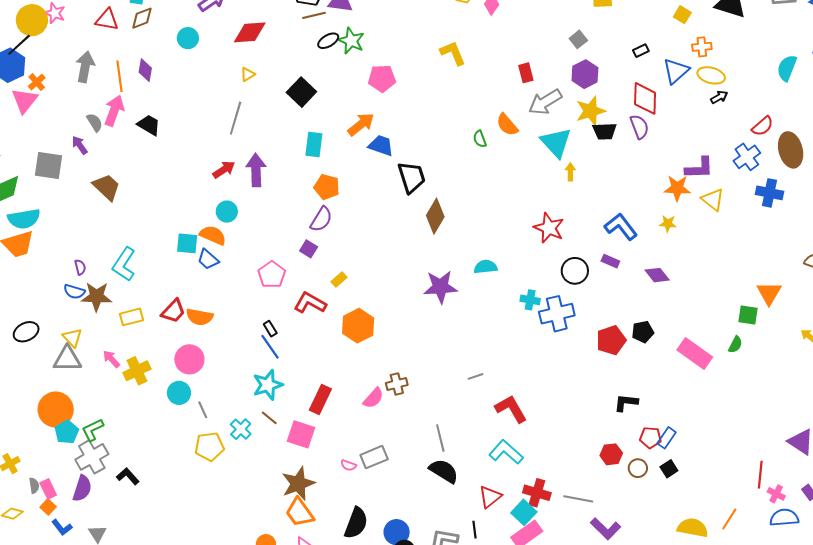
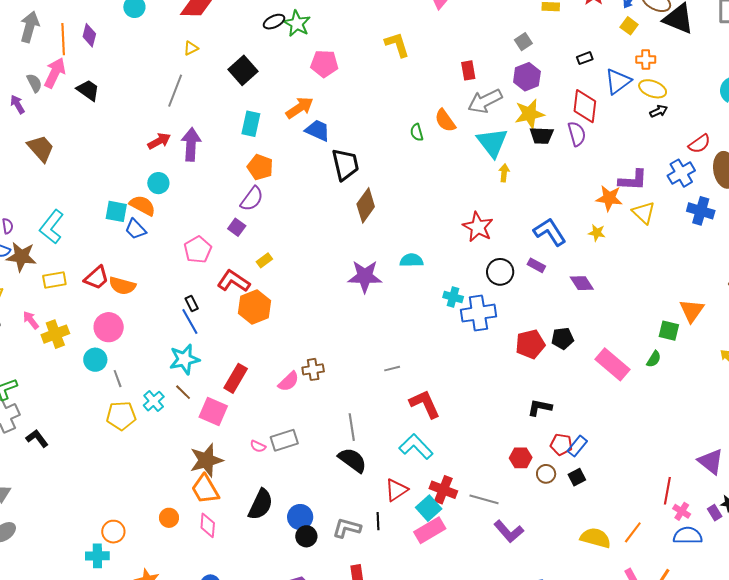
orange hexagon: (358, 326) -> (255, 307), moved

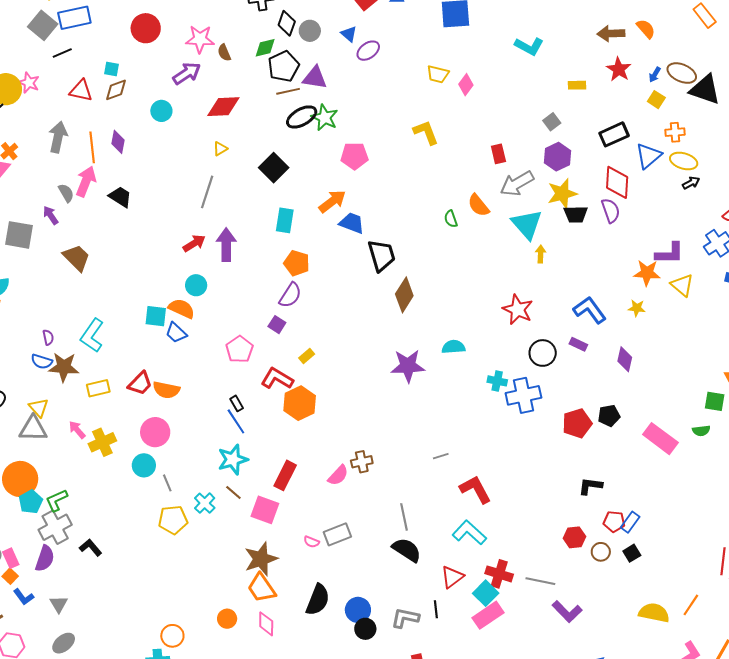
black ellipse: (274, 22) -> (302, 117), size x1.4
black rectangle: (585, 58) -> (614, 134), size x1.8
purple diamond: (582, 283) -> (625, 359), turned 50
green semicircle: (654, 359) -> (701, 431), turned 54

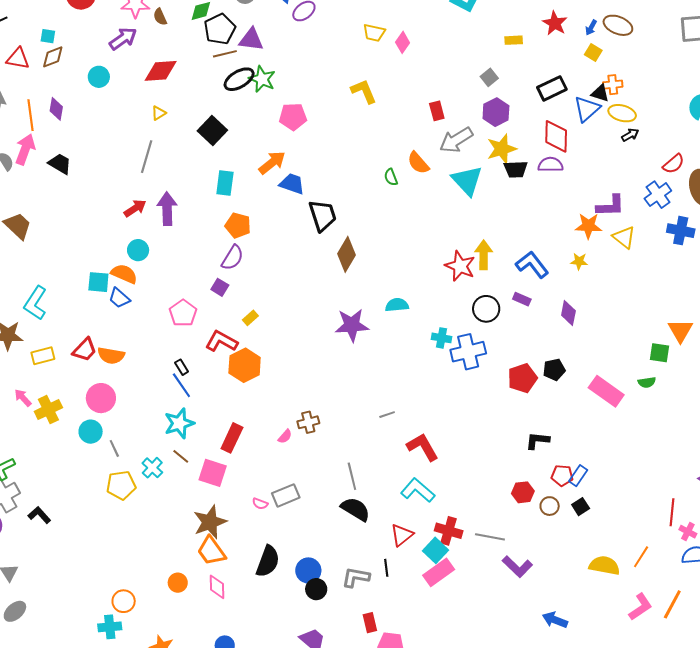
black triangle: (705, 90) -> (600, 93), moved, size x0.6
purple semicircle: (611, 211) -> (550, 165), turned -70
yellow arrow: (541, 254) -> (484, 255), moved, size x1.6
pink semicircle: (338, 475) -> (285, 436), size x0.7

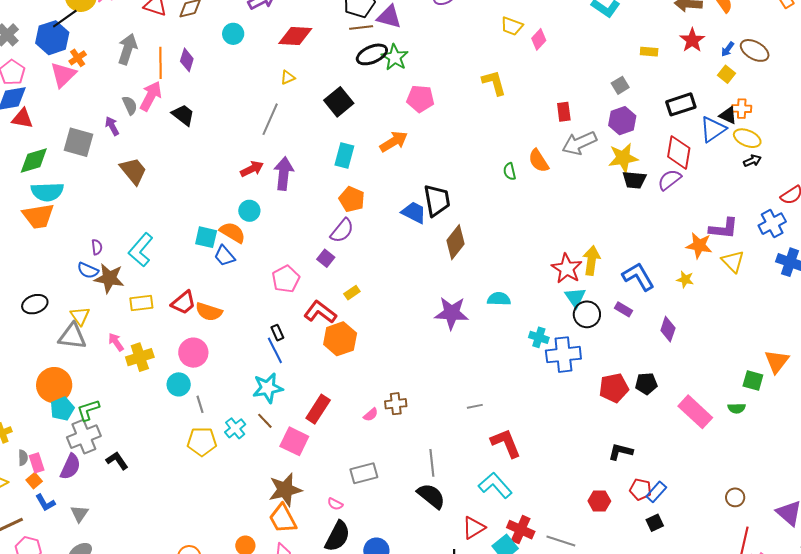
purple semicircle: (550, 165) -> (669, 180), turned -45
cyan triangle: (467, 181) -> (575, 297), moved, size x0.7
blue trapezoid: (292, 184) -> (414, 213), moved
pink semicircle: (260, 504) -> (335, 504), moved
brown circle: (550, 506) -> (735, 497), moved

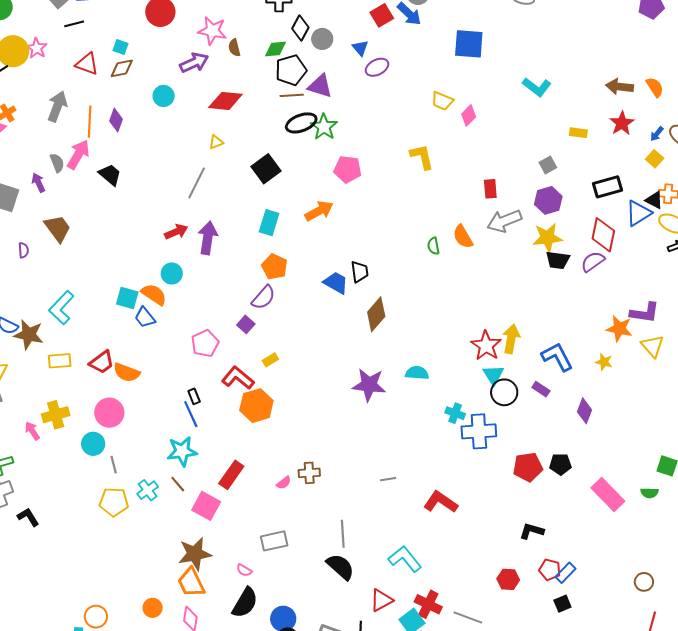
black trapezoid: (437, 200) -> (360, 272), size x0.7
purple semicircle: (97, 247) -> (24, 250), moved
pink arrow: (116, 342) -> (32, 431), moved
red L-shape: (506, 443) -> (441, 502), moved, turned -36

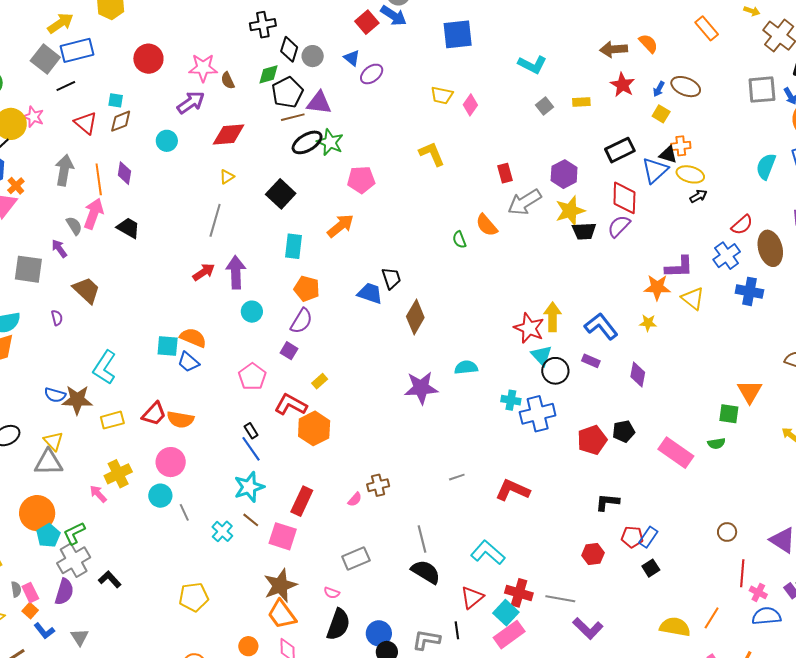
red triangle: (87, 64) -> (86, 123), turned 30
gray square: (548, 165) -> (544, 106), moved
cyan circle: (172, 274) -> (252, 312), moved
yellow pentagon: (114, 502) -> (194, 597), moved

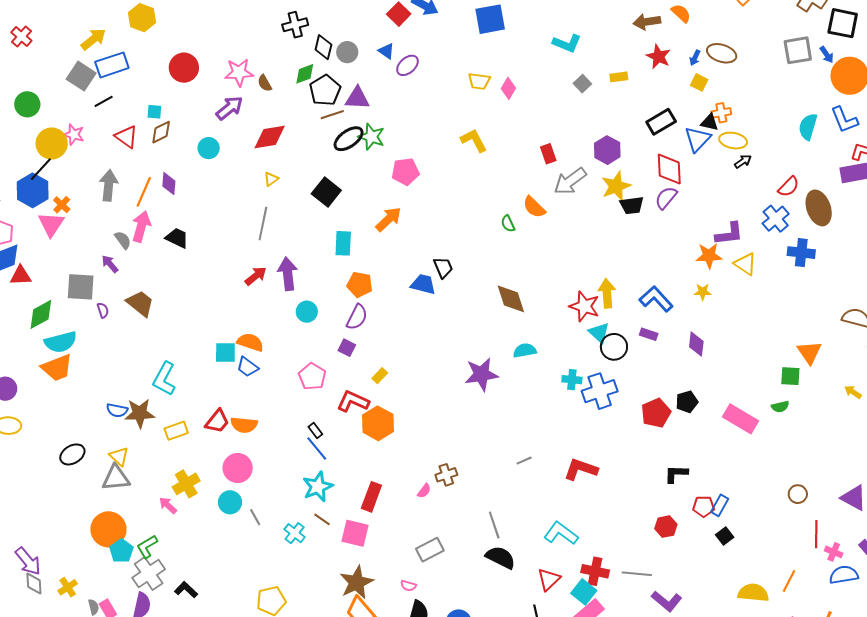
orange line: (99, 179) -> (144, 192), turned 36
brown diamond: (415, 317) -> (511, 299), moved, turned -44
purple semicircle: (57, 318) -> (103, 310), moved

